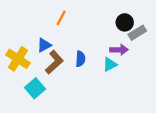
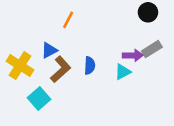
black circle: (125, 22) -> (148, 12), moved
gray rectangle: (137, 33) -> (152, 49), moved

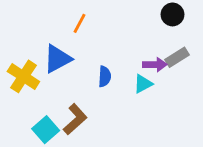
blue triangle: (49, 50) -> (57, 59), size x1.5
brown L-shape: (61, 69) -> (75, 119), moved
cyan square: (39, 98) -> (46, 130), moved

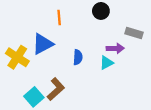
black circle: (173, 14) -> (101, 11), moved
orange line: (80, 23) -> (59, 18), turned -32
gray rectangle: (177, 57) -> (134, 33), moved, turned 49

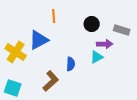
black circle: (101, 11) -> (92, 24), moved
blue semicircle: (78, 57) -> (71, 64), moved
cyan square: (34, 97) -> (13, 88), moved, turned -30

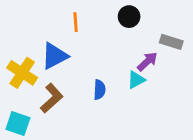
black circle: (92, 24) -> (129, 17), moved
purple arrow: (105, 44) -> (147, 62), turned -42
brown L-shape: (51, 81) -> (52, 98), moved

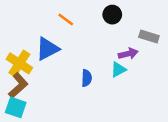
orange line: (76, 22) -> (66, 19), turned -49
purple arrow: (147, 62) -> (128, 54), turned 30
brown L-shape: (52, 98) -> (18, 85), moved

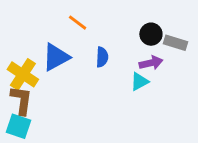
black circle: (112, 15) -> (151, 34), moved
blue semicircle: (87, 78) -> (102, 57), moved
brown L-shape: (18, 85) -> (21, 100), turned -40

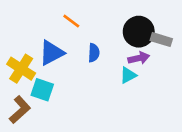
black circle: (151, 34) -> (139, 32), size x1.5
brown L-shape: (21, 100) -> (20, 110), moved, turned 40
cyan square: (19, 126) -> (42, 90), moved

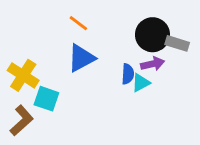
blue triangle: (52, 53) -> (81, 58), moved
blue semicircle: (94, 53) -> (128, 74), moved

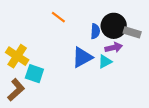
blue triangle: (81, 58) -> (82, 57), moved
blue semicircle: (128, 74) -> (95, 31), moved

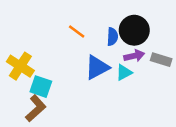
orange line: (58, 17) -> (77, 31), moved
gray rectangle: (132, 32) -> (161, 60), moved
brown L-shape: (16, 90) -> (36, 108), moved

